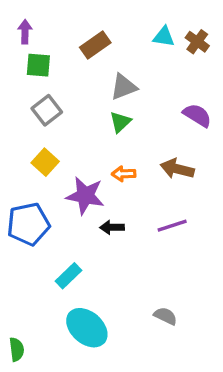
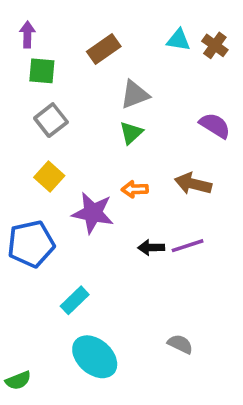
black arrow: (112, 227) -> (151, 248), moved
green semicircle: (17, 349) -> (18, 380), turned 75

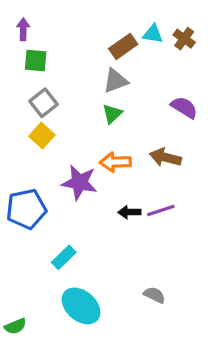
brown rectangle: (104, 49) -> (123, 46), moved
yellow square: (49, 176) -> (42, 136), moved
orange arrow: (135, 189) -> (115, 162), size x1.4

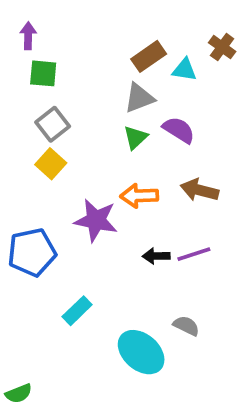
cyan triangle: (153, 34) -> (184, 70), moved
purple semicircle: (184, 107) -> (179, 130), moved
gray semicircle: (154, 295) -> (186, 326), moved
cyan ellipse: (81, 306) -> (141, 352), moved

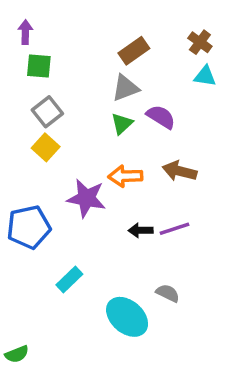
cyan triangle: (184, 70) -> (205, 76), moved

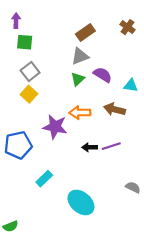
cyan triangle: (205, 76) -> (131, 86), moved
gray semicircle: (168, 293) -> (133, 187), moved

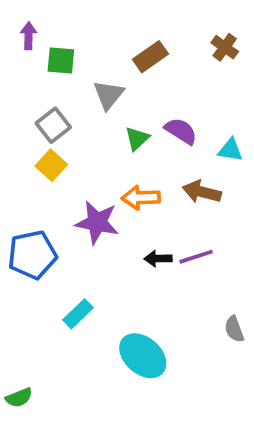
green square: (25, 42) -> (61, 61), moved
gray triangle: (80, 56) -> (108, 95), moved, turned -30
gray semicircle: (133, 187) -> (234, 329), turned -136

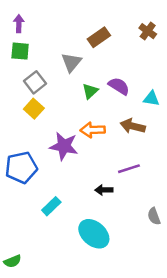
green square: (61, 61) -> (20, 51), moved
black arrow: (158, 259) -> (104, 190), moved

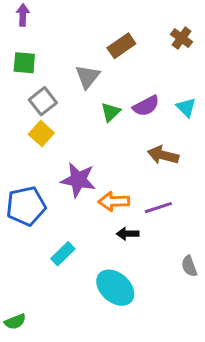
purple arrow: (19, 24) -> (23, 15), moved
purple semicircle: (119, 86) -> (146, 106), turned 120
cyan triangle: (151, 99) -> (186, 107), moved, turned 36
orange arrow: (93, 130) -> (114, 201), moved

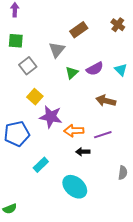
yellow square: (41, 134) -> (35, 97), moved
gray semicircle: (189, 266) -> (123, 173), turned -152

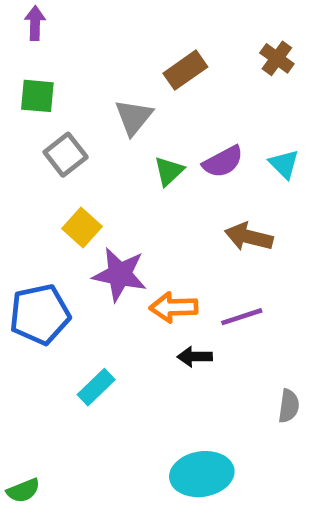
cyan ellipse: (75, 187) -> (202, 474), moved, turned -50

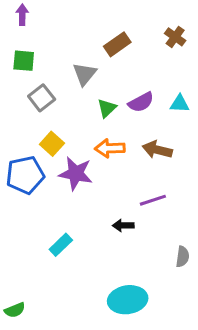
cyan triangle: (284, 164) -> (180, 104), turned -42
orange arrow: (174, 307) -> (110, 148), moved
blue pentagon: (40, 314) -> (25, 175), moved

